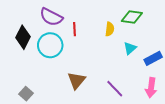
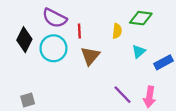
brown triangle: (76, 81) -> (90, 56), moved
pink arrow: (151, 88) -> (149, 97), moved
gray square: (26, 94) -> (28, 100), turned 32

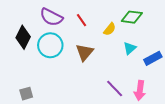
red line: (79, 31) -> (81, 20), moved, turned -32
yellow semicircle: (117, 31) -> (110, 29), turned 32

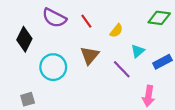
green diamond: (132, 17) -> (159, 18), moved
cyan circle: (50, 45) -> (53, 67), moved
purple line: (115, 89) -> (122, 69), moved

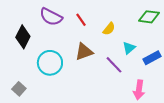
brown triangle: (90, 55) -> (84, 52), turned 30
gray square: (28, 99) -> (19, 89), moved, turned -32

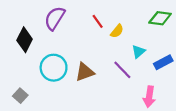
purple semicircle: (51, 17) -> (55, 18), turned 95
red line: (81, 20) -> (98, 21), moved
brown triangle: (84, 52) -> (85, 72), moved

